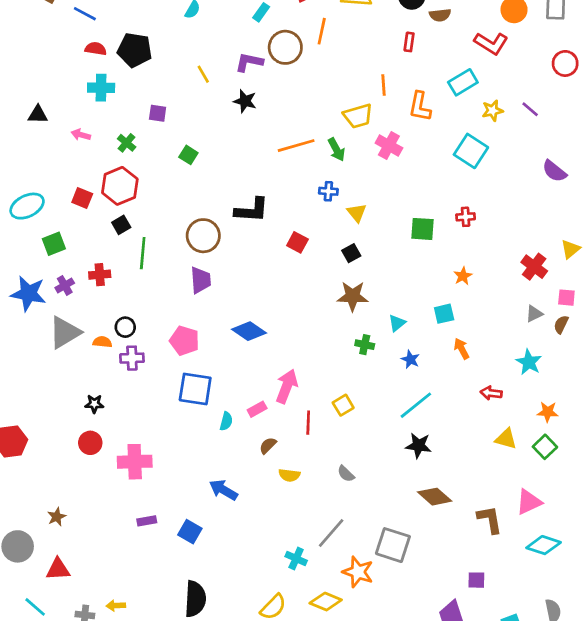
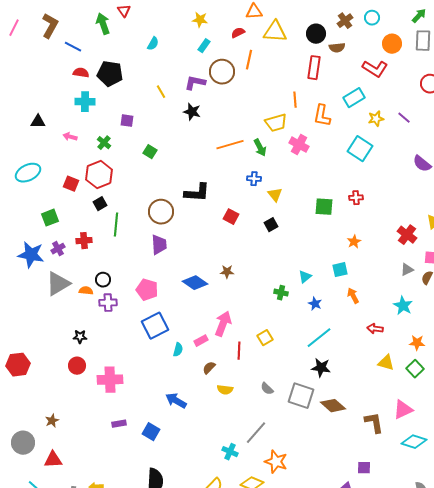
red rectangle: (409, 42) -> (314, 68), size x1.6
cyan ellipse: (27, 206) -> (28, 173), moved
brown star: (353, 296) -> (227, 272), moved, size x0.6
blue square: (195, 389) -> (155, 326), turned -36
gray square: (393, 545) -> (301, 396), moved

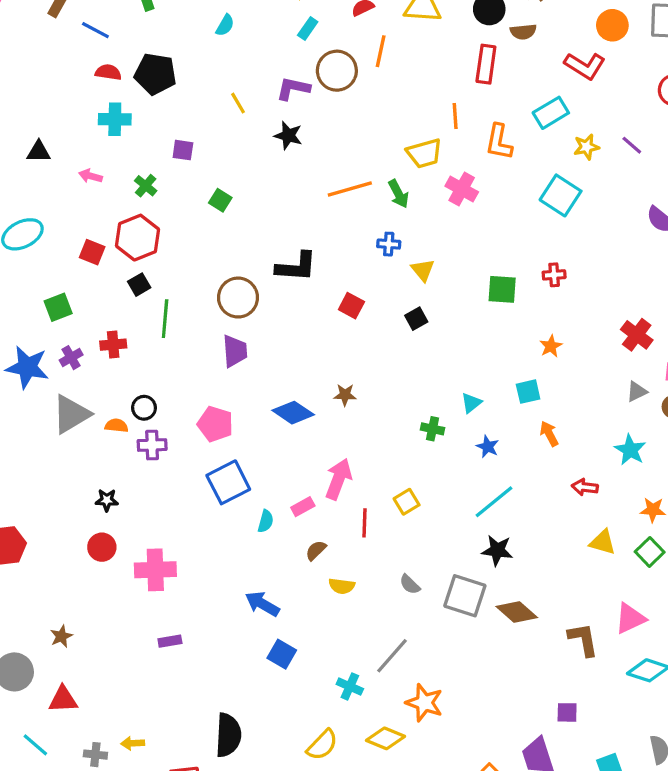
blue square: (151, 432) -> (282, 654), moved

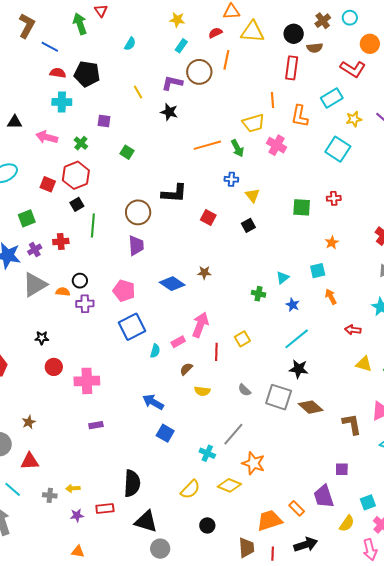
pink arrow: (91, 176) -> (47, 137), size x1.5
black star: (107, 500) -> (42, 338), moved

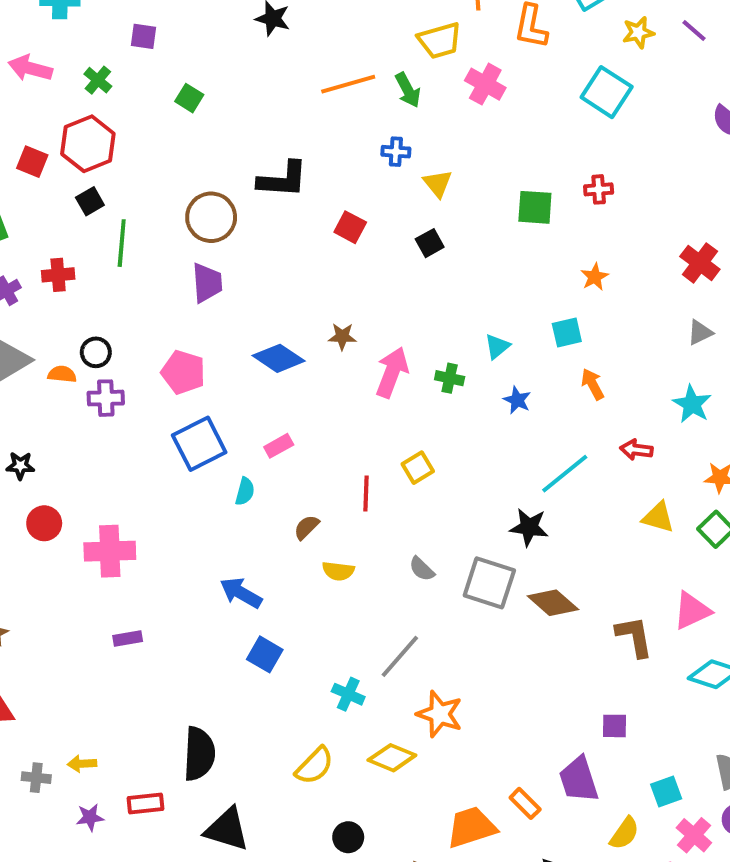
pink arrow: (200, 325) -> (392, 372), moved
cyan line: (297, 339) -> (565, 474), moved
pink rectangle: (178, 342) -> (279, 446), moved

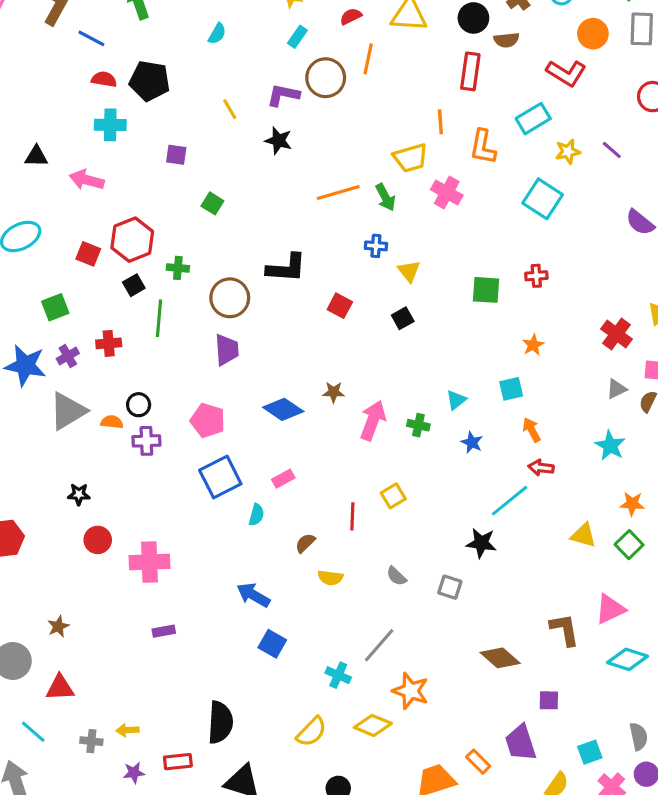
green cross: (98, 80) -> (178, 268), moved, turned -35
red arrow: (636, 450) -> (541, 468), moved
gray square: (489, 583) -> (450, 587), size x0.6
brown diamond: (553, 603) -> (500, 658), moved

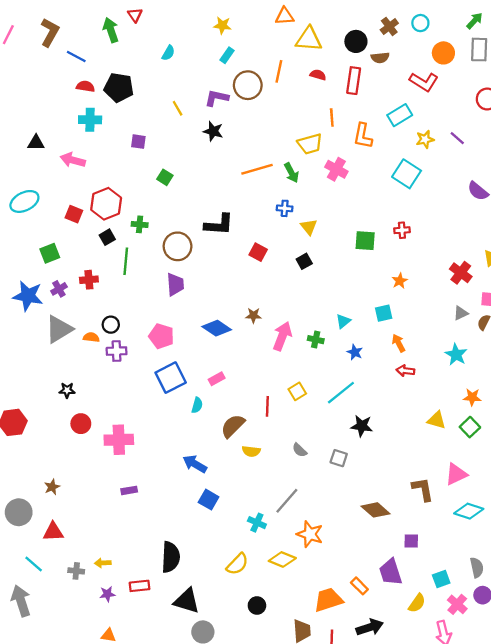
red semicircle: (351, 16) -> (318, 75), moved, turned 42
cyan line: (510, 501) -> (341, 393), moved
brown semicircle: (305, 543) -> (233, 426), size x1.6

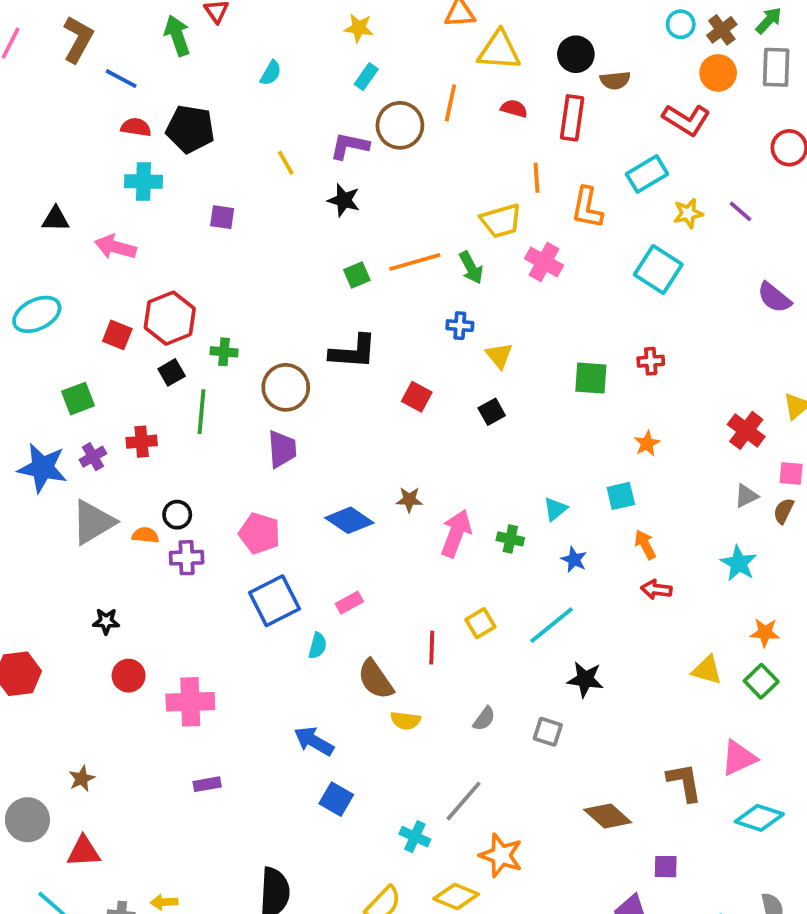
brown cross: (389, 26) -> (722, 30), moved
green square: (165, 177) -> (357, 275), moved, turned 35
brown semicircle: (233, 426) -> (376, 679), turned -80
gray semicircle: (300, 450) -> (484, 719), turned -98

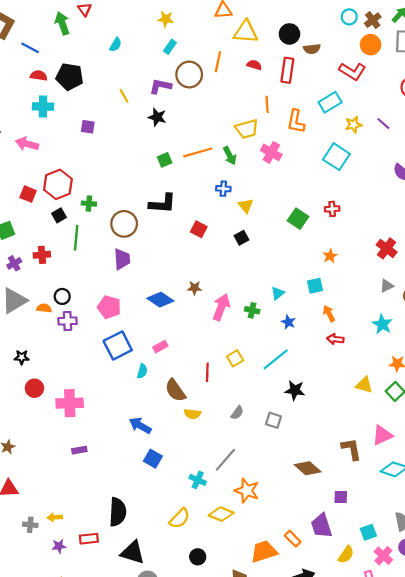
green square: (591, 378) -> (298, 219), turned 30

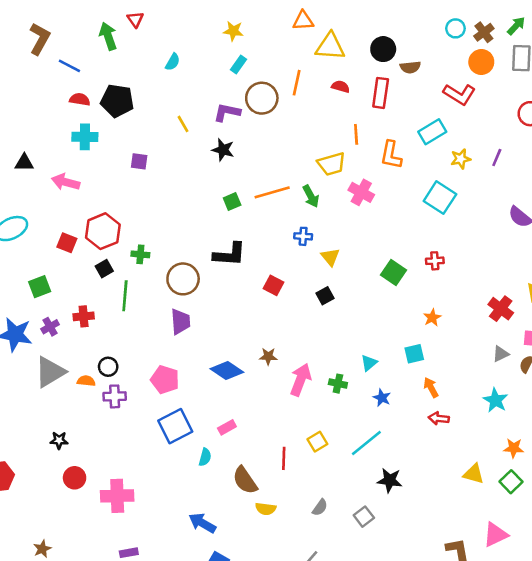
purple line: (383, 124) -> (497, 158), turned 72
gray square: (273, 420) -> (364, 517), turned 35

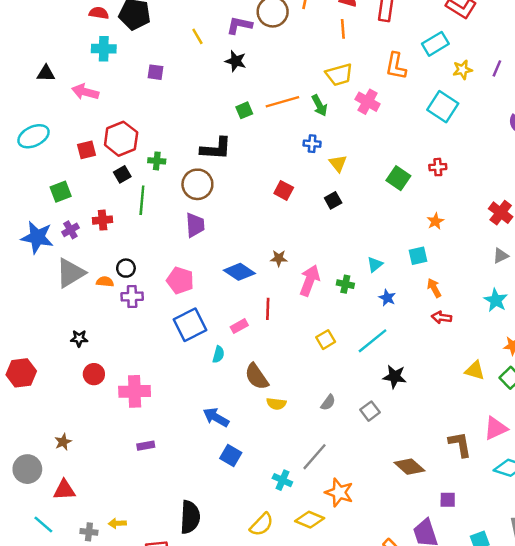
orange line: (356, 134) -> (343, 29), moved
red square: (67, 243) -> (87, 150), turned -36
black L-shape: (230, 254) -> (216, 149), moved
red line: (284, 458) -> (268, 309), moved

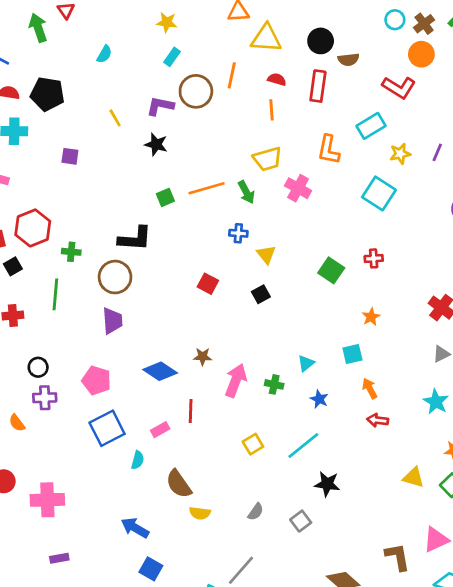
black square: (122, 174) -> (13, 266), moved
orange semicircle: (105, 282) -> (17, 423), moved, turned -133

